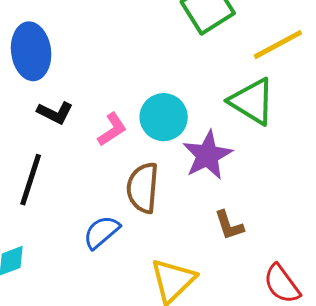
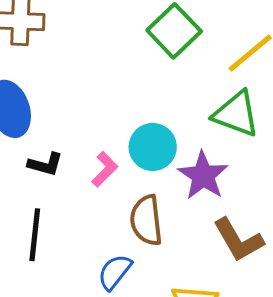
brown L-shape: (229, 225) -> (238, 240), size x1.6

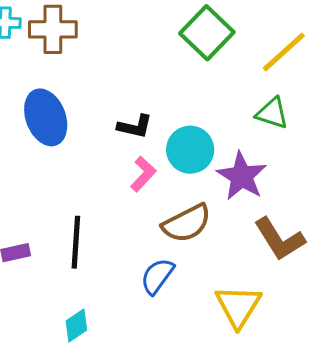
green triangle: (236, 114) -> (272, 113), size x0.7
black L-shape: (45, 164) -> (135, 127), moved
brown semicircle: (146, 220) -> (187, 223), turned -108

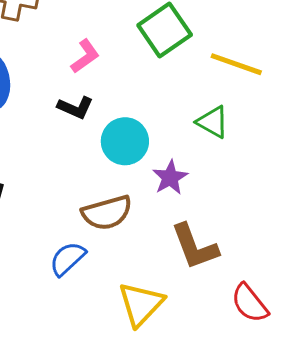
yellow line: (284, 52) -> (236, 64), turned 50
pink L-shape: (143, 174) -> (85, 56), moved
purple star: (242, 176) -> (170, 178), size x0.7

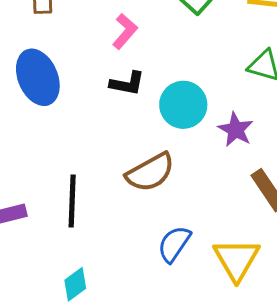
brown semicircle: (107, 213) -> (150, 172), moved
blue semicircle: (67, 259) -> (174, 244), moved

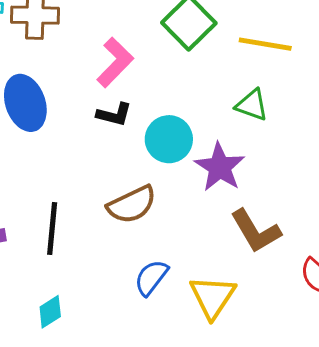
pink L-shape: (125, 31) -> (115, 62), size x1.4
purple star: (236, 130) -> (220, 167), size x1.4

